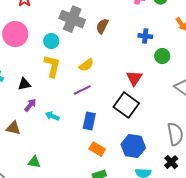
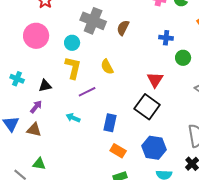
yellow semicircle: (86, 65) -> (107, 67), turned 98
purple line: (82, 90) -> (87, 92), moved
purple arrow: (30, 105) -> (36, 107), moved
green triangle: (34, 162) -> (39, 164), moved

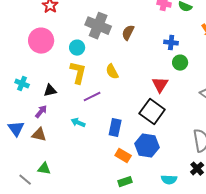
green circle: (183, 58) -> (180, 63), moved
blue hexagon: (154, 148) -> (147, 146), moved

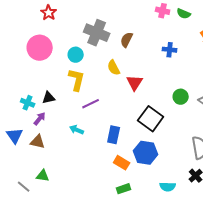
green circle: (180, 63) -> (181, 97), moved
yellow semicircle: (112, 72) -> (114, 68), moved
cyan cross: (22, 84) -> (28, 103), moved
red triangle: (160, 85) -> (135, 83), moved

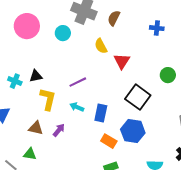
yellow L-shape: (77, 80) -> (48, 99), moved
purple arrow: (40, 119) -> (59, 130), moved
cyan arrow: (77, 130) -> (77, 107), moved
brown triangle: (38, 142) -> (36, 128), moved

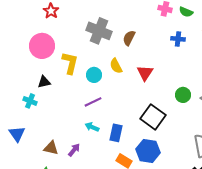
blue cross: (157, 28) -> (178, 39), moved
cyan circle: (63, 33) -> (94, 75), moved
red triangle: (122, 61) -> (145, 73), moved
black triangle: (36, 76) -> (44, 82), moved
yellow L-shape: (48, 99) -> (70, 63), moved

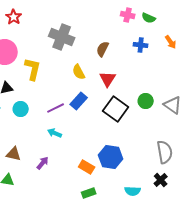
brown semicircle: (129, 38) -> (103, 49), moved
cyan circle: (94, 75) -> (21, 109), moved
black square: (153, 117) -> (116, 109), moved
blue rectangle: (116, 133) -> (79, 101), moved, turned 30
purple arrow: (74, 150) -> (43, 163), moved

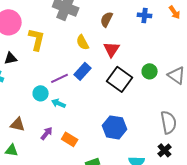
cyan circle: (21, 109) -> (41, 93), moved
orange rectangle: (87, 167) -> (70, 139), moved

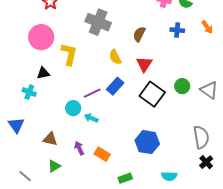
purple arrow: (47, 133) -> (79, 148), turned -64
green triangle: (12, 150) -> (54, 166), moved, turned -40
black cross: (165, 150) -> (206, 162), moved

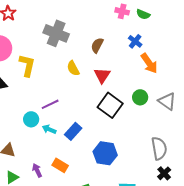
orange arrow: (207, 27) -> (149, 63), moved, size x1.5
blue cross: (177, 30) -> (135, 41), turned 32
blue rectangle: (115, 86) -> (73, 131), moved
purple arrow: (79, 148) -> (37, 170), moved

